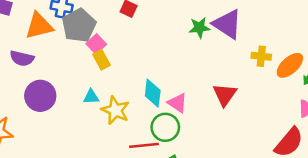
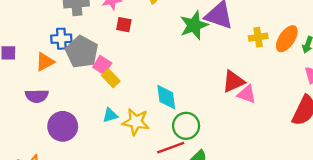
orange triangle: (39, 26) -> (45, 62), size x0.7
green star: (199, 28) -> (194, 25), size x1.4
red triangle: (225, 95) -> (233, 81), turned 45
pink triangle: (177, 103) -> (247, 94), moved

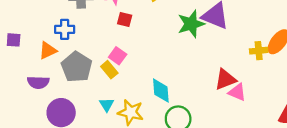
yellow cross: (258, 37) -> (259, 51), moved
gray pentagon: (82, 52) -> (77, 67), moved
pink square: (102, 65) -> (118, 56), moved
cyan triangle: (110, 115) -> (107, 105), turned -48

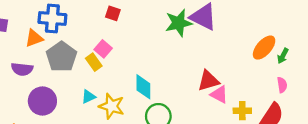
blue cross: (65, 29) -> (52, 19), size x1.4
yellow cross: (259, 51) -> (242, 111), moved
cyan triangle: (107, 105) -> (88, 97), turned 32

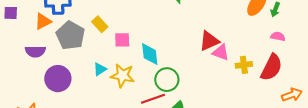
pink square: (103, 49) -> (122, 40), moved, turned -35
yellow rectangle: (94, 62) -> (100, 24), moved
pink semicircle: (282, 85) -> (278, 36), turned -64

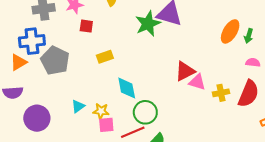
yellow rectangle: (100, 24) -> (105, 57), moved, turned -63
gray pentagon: (70, 35) -> (55, 61), moved
pink square: (122, 40) -> (106, 125), moved
yellow star: (122, 75) -> (101, 111), size x0.7

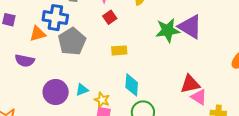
red square: (86, 26) -> (110, 17), turned 32
purple circle: (37, 118) -> (56, 92), moved

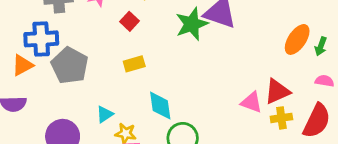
red square: (110, 17) -> (130, 21), moved
red triangle: (190, 84) -> (277, 91), moved
cyan triangle: (82, 90) -> (105, 114), moved

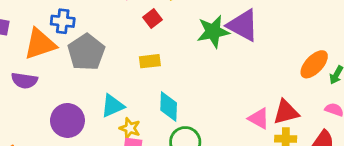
blue cross: (41, 39) -> (63, 21), size x0.7
orange triangle: (23, 65) -> (40, 44), size x1.5
cyan triangle: (105, 114) -> (112, 106), size x1.4

